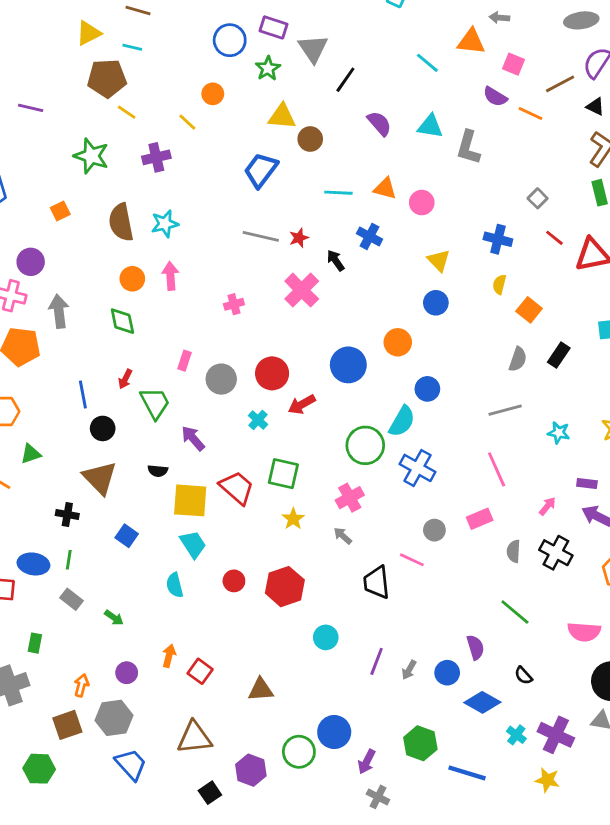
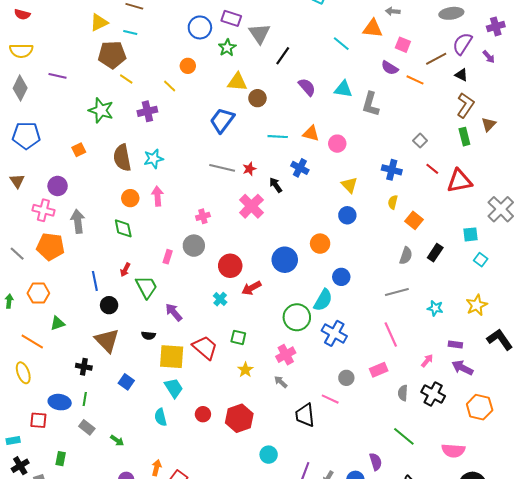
gray circle: (221, 379) -> (194, 246), moved
green square: (283, 474) -> (238, 337), size x0.7

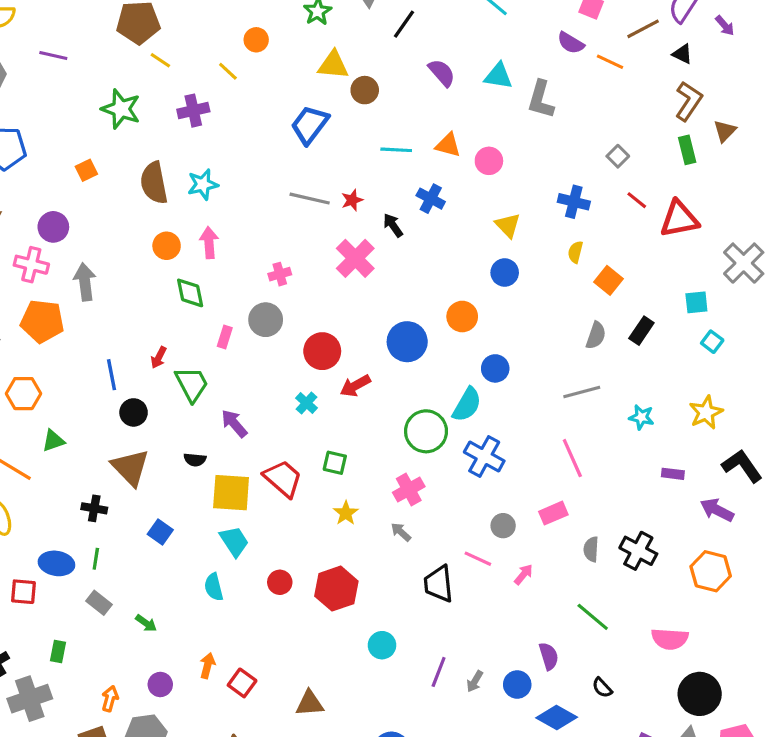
green diamond: (123, 228) -> (190, 293), moved
pink arrow: (427, 361) -> (524, 574), moved
purple arrow: (462, 368) -> (717, 510), moved

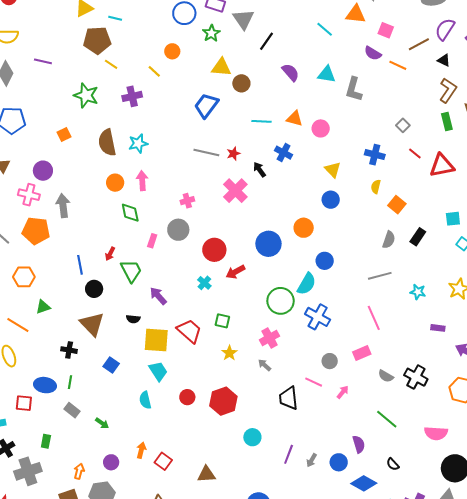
gray semicircle: (591, 549) -> (386, 376), turned -63

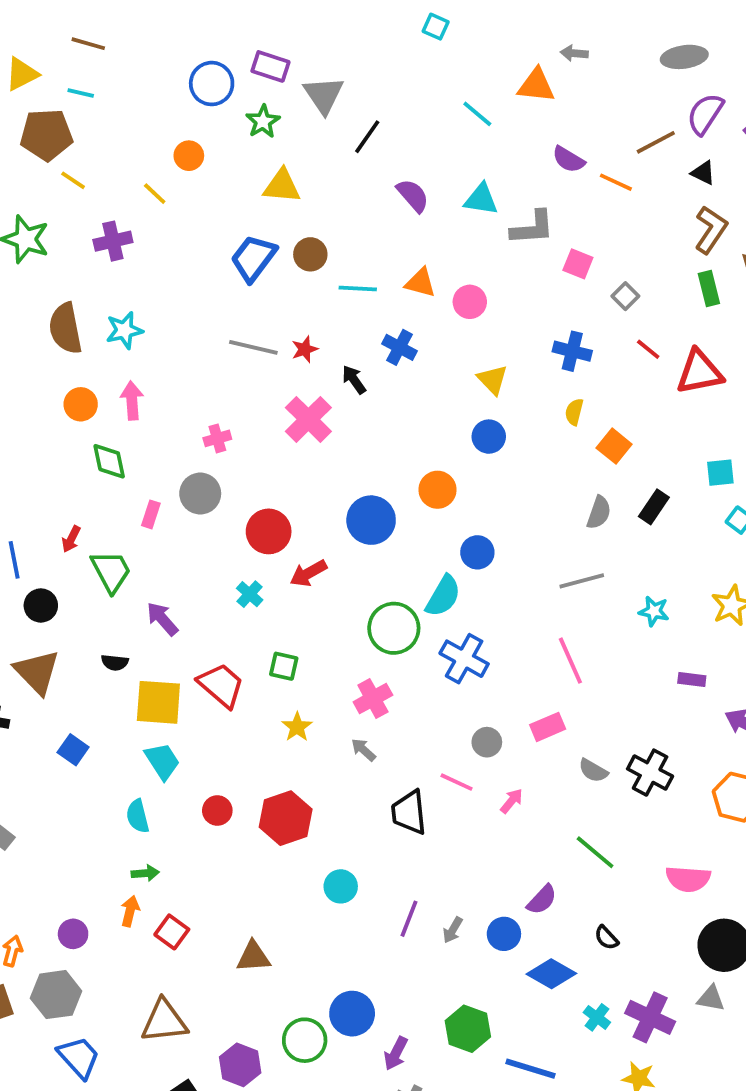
pink square: (386, 30) -> (578, 264), moved
brown circle: (241, 83) -> (310, 254), moved
gray L-shape: (354, 89) -> (532, 228), turned -110
green arrow: (102, 423) -> (145, 873), moved, turned -40
purple semicircle: (359, 444) -> (542, 900), turned 60

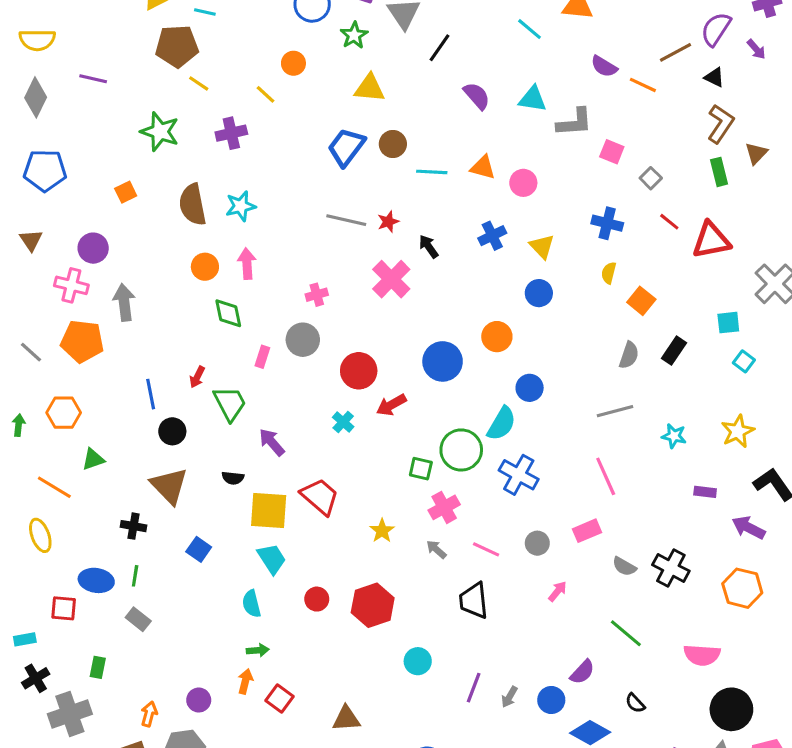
blue cross: (400, 347) -> (492, 236), moved, turned 36
green square: (284, 666) -> (421, 469), moved
pink line: (456, 782) -> (486, 549), moved

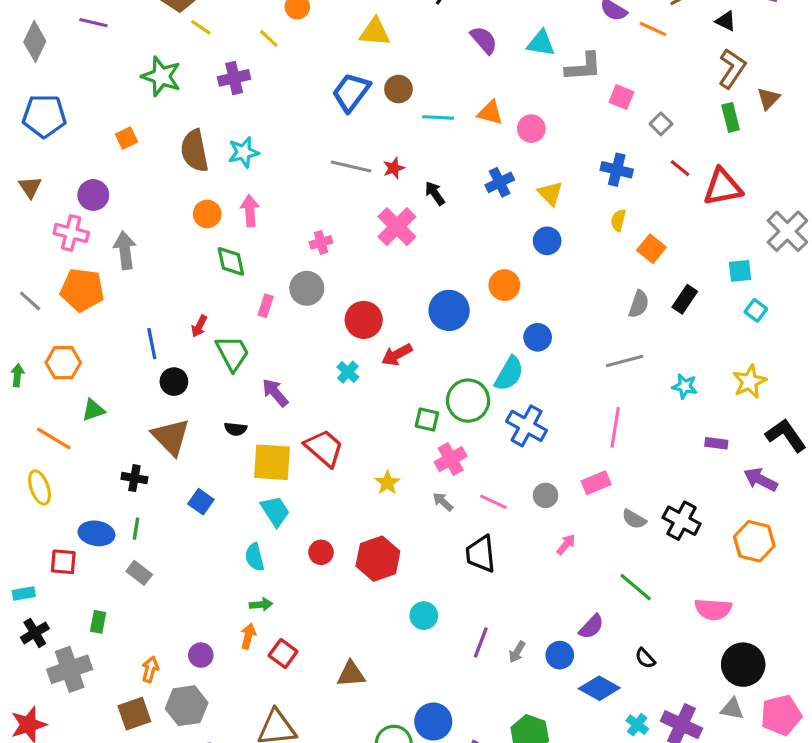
pink line: (606, 476) -> (615, 427), turned 33

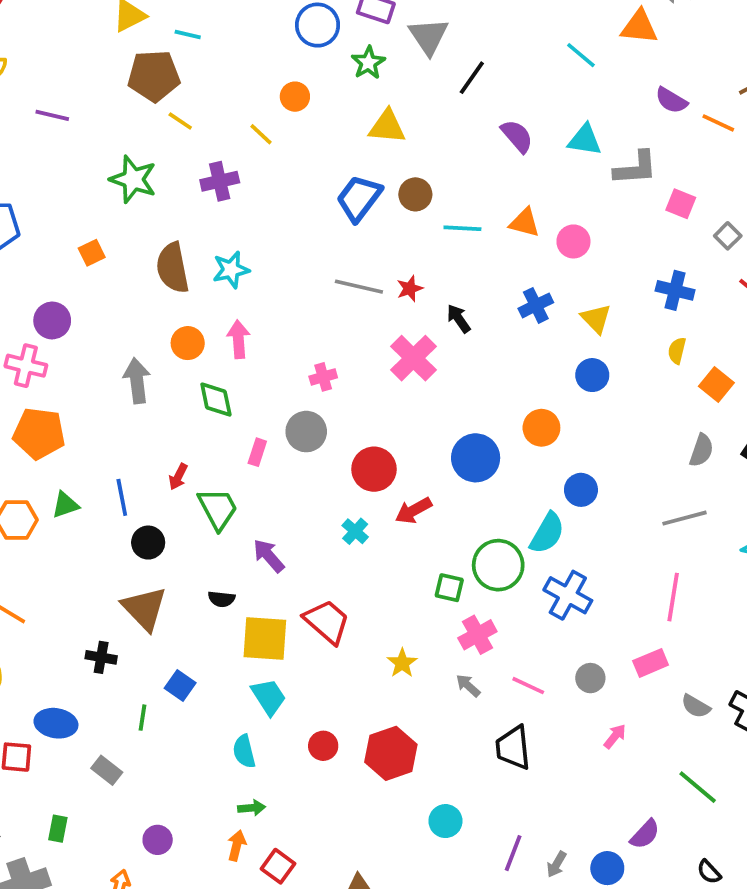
gray arrow: (125, 250) -> (137, 381), moved
green triangle: (93, 410) -> (65, 505), moved
green line: (136, 529) -> (143, 718), moved
purple circle: (201, 655) -> (158, 840), moved

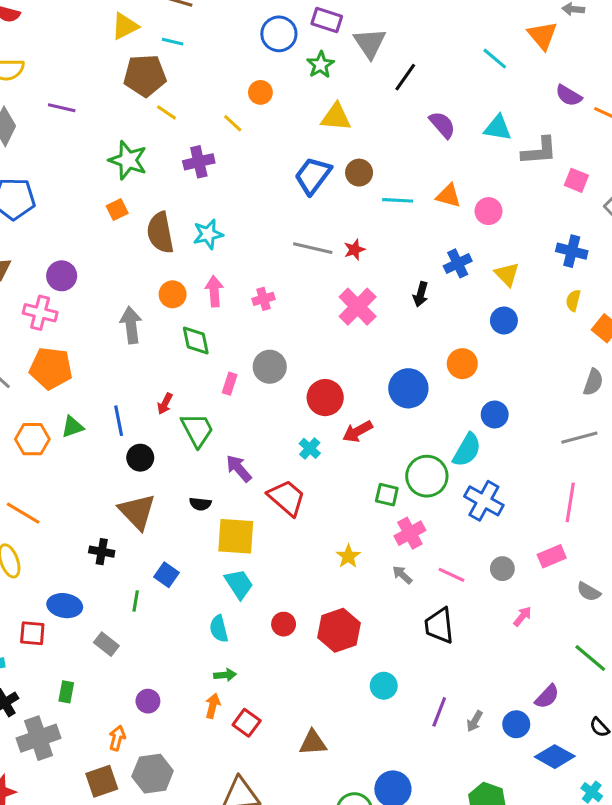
orange triangle: (639, 27) -> (542, 35), turned 44
orange square: (92, 253) -> (117, 210), moved
black arrow: (459, 319) -> (421, 294), moved, turned -130
pink cross: (323, 377) -> (264, 299), moved
red trapezoid: (327, 622) -> (287, 498), moved

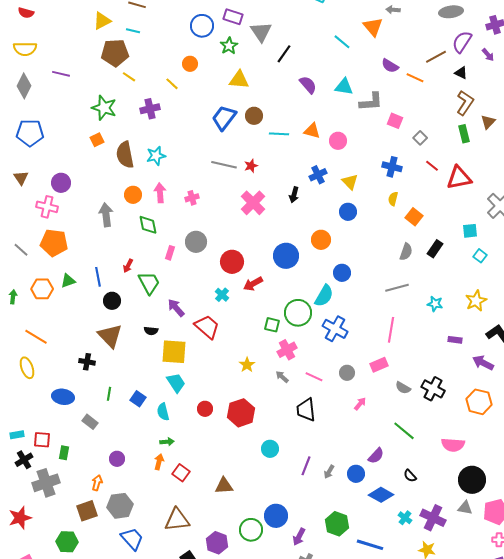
blue square: (166, 575) -> (138, 399), moved
red square: (32, 633) -> (42, 440), moved

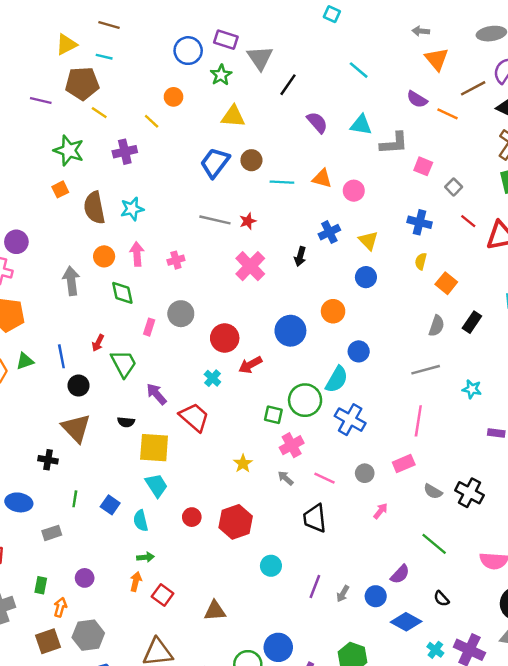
orange triangle: (373, 27) -> (437, 59), moved
purple line: (61, 74) -> (41, 101), moved
gray rectangle: (90, 422) -> (52, 533), turned -56
green rectangle: (64, 453) -> (41, 585), moved

